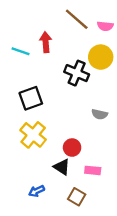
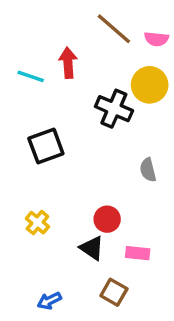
gray semicircle: (100, 114) -> (148, 170), turned 63
yellow cross: (33, 135) -> (37, 223), moved, size x0.6
blue arrow: (37, 191) -> (49, 301), moved

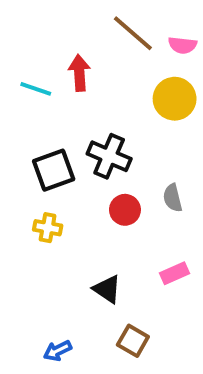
black cross: (114, 109) -> (109, 156), moved
red circle: (107, 219) -> (125, 210), moved
yellow cross: (37, 223) -> (48, 228), moved, turned -30
pink rectangle: (138, 253) -> (175, 273), moved, turned -30

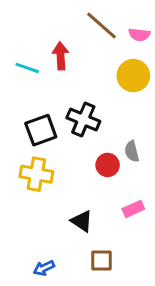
red circle: (125, 210) -> (108, 165), moved
yellow cross: (48, 228) -> (36, 174), size x1.5
brown square: (133, 341) -> (101, 260), turned -30

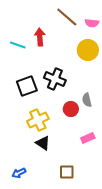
yellow cross: (36, 174) -> (38, 120), moved, turned -35
black triangle: (82, 221) -> (43, 143), moved
blue arrow: (44, 268) -> (19, 173), moved

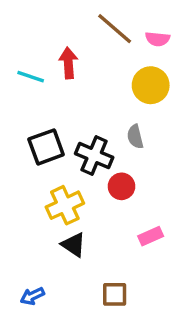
black cross: (55, 79) -> (94, 155), moved
gray semicircle: (87, 100) -> (135, 137), moved

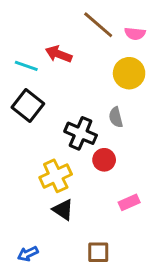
red arrow: (68, 63) -> (59, 54), turned -65
black square: (46, 147) -> (28, 105), moved, turned -32

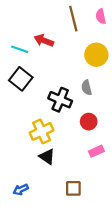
brown line: (98, 25) -> (73, 19), turned 35
pink semicircle: (135, 34) -> (101, 16), moved, turned 72
red circle: (104, 160) -> (89, 122), moved

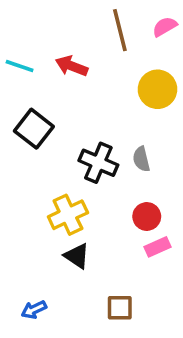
pink semicircle: (101, 16) -> (165, 27), turned 72
cyan line: (20, 49) -> (20, 66), moved
gray semicircle: (86, 88) -> (141, 159), moved
red circle: (89, 122) -> (147, 216), moved

